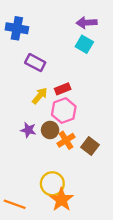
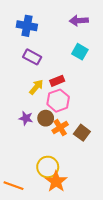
blue cross: (17, 28) -> (27, 26), moved
cyan square: (84, 44) -> (80, 52), moved

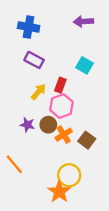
cyan square: (80, 52) -> (85, 65), moved
red rectangle: (57, 81) -> (60, 85), turned -48
yellow circle: (48, 167) -> (69, 175), moved
orange line: (13, 186) -> (14, 164), moved, turned 30

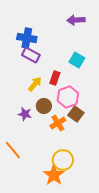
blue cross: (29, 27) -> (27, 38), moved
pink hexagon: (61, 106) -> (68, 97), moved
brown circle: (48, 125) -> (44, 106), moved
brown square: (87, 140) -> (76, 114), moved

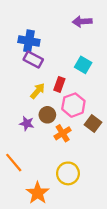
brown square: (76, 114) -> (93, 123), moved
orange star: (54, 175) -> (38, 193), moved

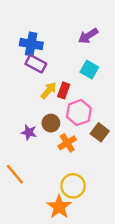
purple arrow: (82, 21) -> (88, 36), moved, turned -30
yellow arrow: (38, 91) -> (49, 90), moved
orange star: (38, 193) -> (59, 207), moved

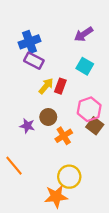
blue cross: (31, 44) -> (29, 42), turned -30
pink hexagon: (79, 113) -> (89, 109), moved
orange star: (59, 207) -> (56, 197), turned 30

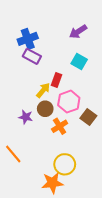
yellow arrow: (46, 86) -> (43, 90), moved
pink hexagon: (89, 109) -> (69, 102), moved

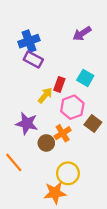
cyan square: (79, 61) -> (85, 78), moved
brown circle: (45, 109) -> (46, 143), moved
purple star: (26, 117) -> (27, 123), size x1.5

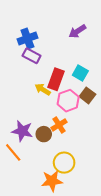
red rectangle: (59, 84) -> (56, 79), size x1.5
yellow arrow: (45, 95) -> (43, 89), turned -98
purple star: (27, 123) -> (22, 131), moved
brown square: (93, 123) -> (87, 95), moved

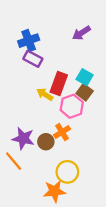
brown square: (87, 95) -> (85, 92), moved

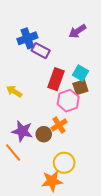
purple rectangle: (33, 59) -> (41, 51), moved
brown square: (85, 92) -> (80, 87), turned 35
yellow arrow: (45, 94) -> (14, 91), moved

